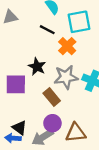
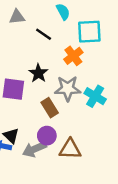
black line: (47, 30) -> (44, 34), moved

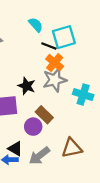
black line: (44, 34) -> (49, 46), moved
gray star: (68, 88) -> (55, 80), moved
purple circle: (47, 136) -> (33, 127), moved

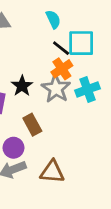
gray star: (55, 80) -> (56, 89), turned 30
cyan cross: (83, 95) -> (87, 89), moved, turned 36
purple circle: (33, 127) -> (13, 148), moved

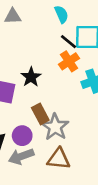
gray star: (56, 89) -> (55, 127), moved

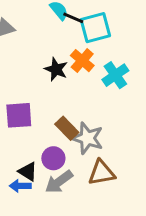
black line: (68, 42) -> (73, 18), moved
black star: (31, 77) -> (56, 69), moved

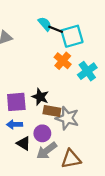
black star: (56, 69) -> (40, 97), moved
brown rectangle: (67, 128) -> (52, 111), turned -35
brown triangle: (102, 173) -> (71, 159), moved
blue arrow: (20, 186) -> (15, 124), moved

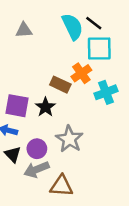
cyan semicircle: (45, 24) -> (72, 27), size x1.5
black line: (56, 29) -> (94, 23), moved
brown rectangle: (52, 111) -> (60, 85), moved

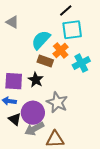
black line: (94, 23) -> (66, 11), turned -72
cyan semicircle: (72, 27) -> (41, 40), moved, turned -105
gray triangle: (24, 30) -> (12, 22), turned 40
purple circle: (37, 149) -> (33, 113), size x1.5

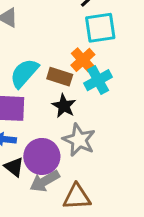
cyan semicircle: (41, 40) -> (24, 73), moved
cyan cross: (81, 63) -> (98, 80), moved
black star: (36, 80) -> (64, 106), moved

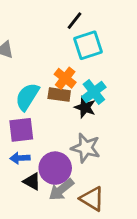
orange cross: (83, 60) -> (65, 78), moved
black star: (64, 106) -> (85, 107), moved
brown triangle: (77, 197) -> (92, 199), turned 44

